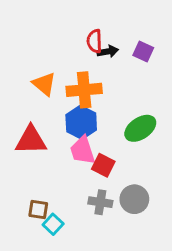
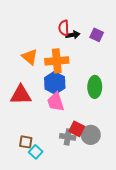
green ellipse: (140, 128) -> (95, 87), turned -55
red square: (103, 165) -> (77, 129), moved

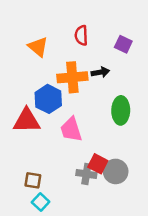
black arrow: (73, 35) -> (100, 72), moved
orange triangle: (30, 57) -> (38, 47), moved
blue hexagon: (55, 83) -> (48, 99), moved
cyan square: (36, 152) -> (41, 202), moved

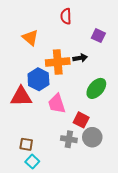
red semicircle: (81, 35) -> (66, 16), moved
green ellipse: (121, 110) -> (96, 88), turned 40
red square: (98, 164) -> (81, 120), moved

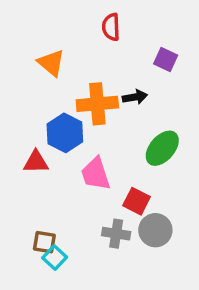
red triangle: (21, 97) -> (36, 162), size x0.7
cyan square: (32, 162) -> (55, 258), moved

